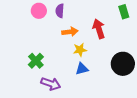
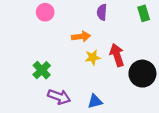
purple semicircle: (60, 11) -> (102, 12), moved
red arrow: (99, 29) -> (117, 55), moved
blue triangle: (82, 69) -> (95, 101), moved

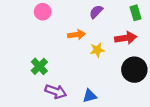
purple semicircle: (102, 12) -> (96, 12), turned 40
red arrow: (117, 55) -> (126, 38), moved, turned 100
yellow star: (93, 57) -> (97, 50), moved

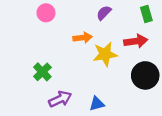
yellow star: (97, 50) -> (105, 54), size x1.5
purple arrow: (56, 91) -> (60, 99), turned -45

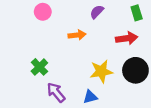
yellow star: (105, 54) -> (101, 71), moved
purple arrow: (60, 99) -> (56, 92), turned -105

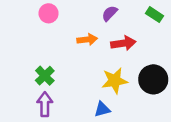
green rectangle: (137, 13) -> (154, 15), turned -40
red arrow: (127, 38) -> (123, 43), moved
purple arrow: (56, 92) -> (45, 104), moved, turned 40

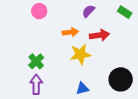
black circle: (153, 79) -> (121, 79), moved
yellow star: (115, 81) -> (80, 54), moved

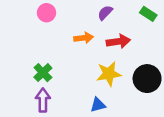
yellow star: (80, 54) -> (109, 74), moved
black circle: (121, 79) -> (147, 79), moved

